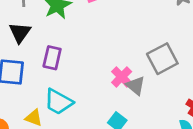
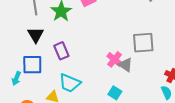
purple rectangle: (52, 58) -> (61, 51), turned -30
gray square: (162, 59) -> (143, 43), turned 30

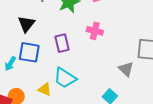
black triangle: (36, 35) -> (26, 24), moved
pink cross: (115, 59) -> (95, 31), moved, turned -35

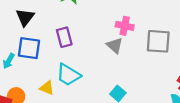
pink cross: (95, 31) -> (125, 26), moved
gray triangle: (126, 69) -> (115, 45), moved

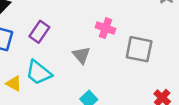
purple rectangle: (64, 37) -> (39, 32), turned 42
gray triangle: (115, 45) -> (81, 55), moved

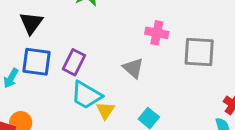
purple rectangle: (39, 32) -> (74, 62), moved
yellow triangle: (14, 83) -> (105, 110), moved, turned 42

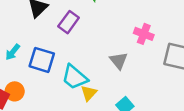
blue square: (36, 62) -> (42, 60), moved
purple rectangle: (74, 62) -> (69, 22), moved

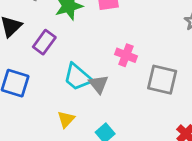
cyan trapezoid: (75, 77) -> (78, 77), moved

